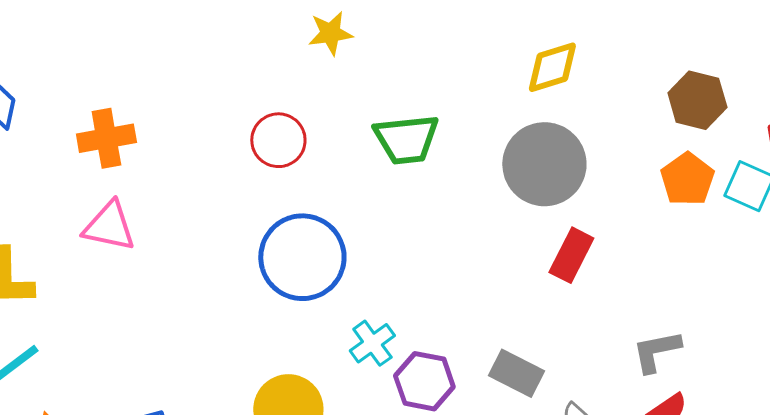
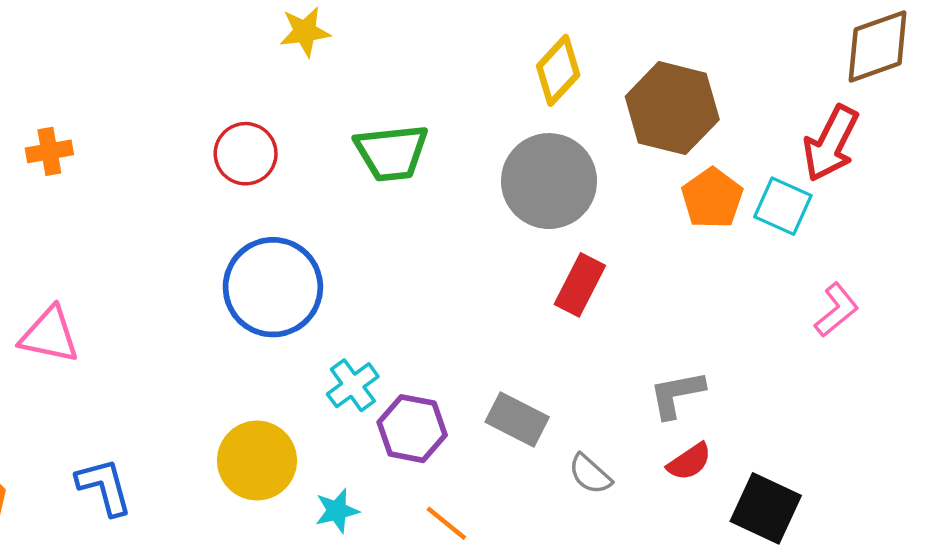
yellow diamond: (552, 67) -> (558, 70), turned -30
brown hexagon: (697, 100) -> (672, 108), moved, size x1.4
orange cross: (106, 138) -> (49, 151), size x0.7
pink triangle: (109, 226) -> (49, 335), moved

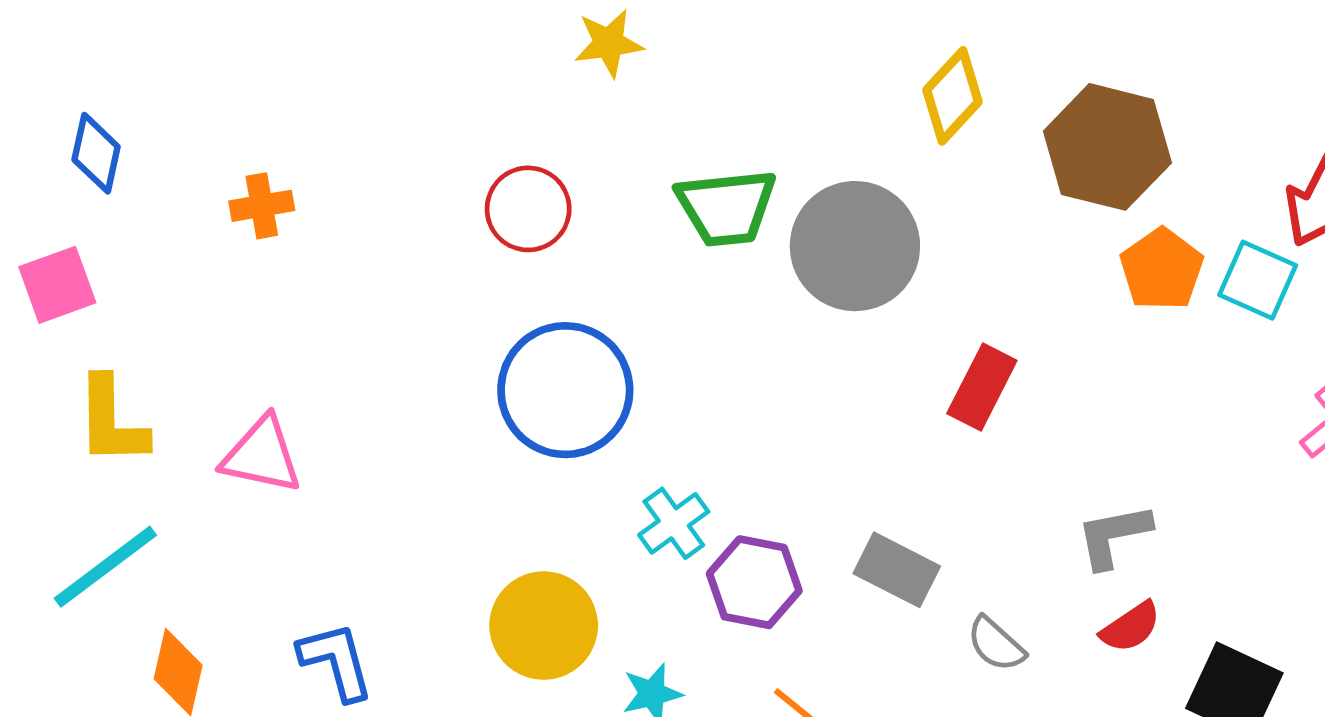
gray circle: (549, 181) -> (855, 246), moved

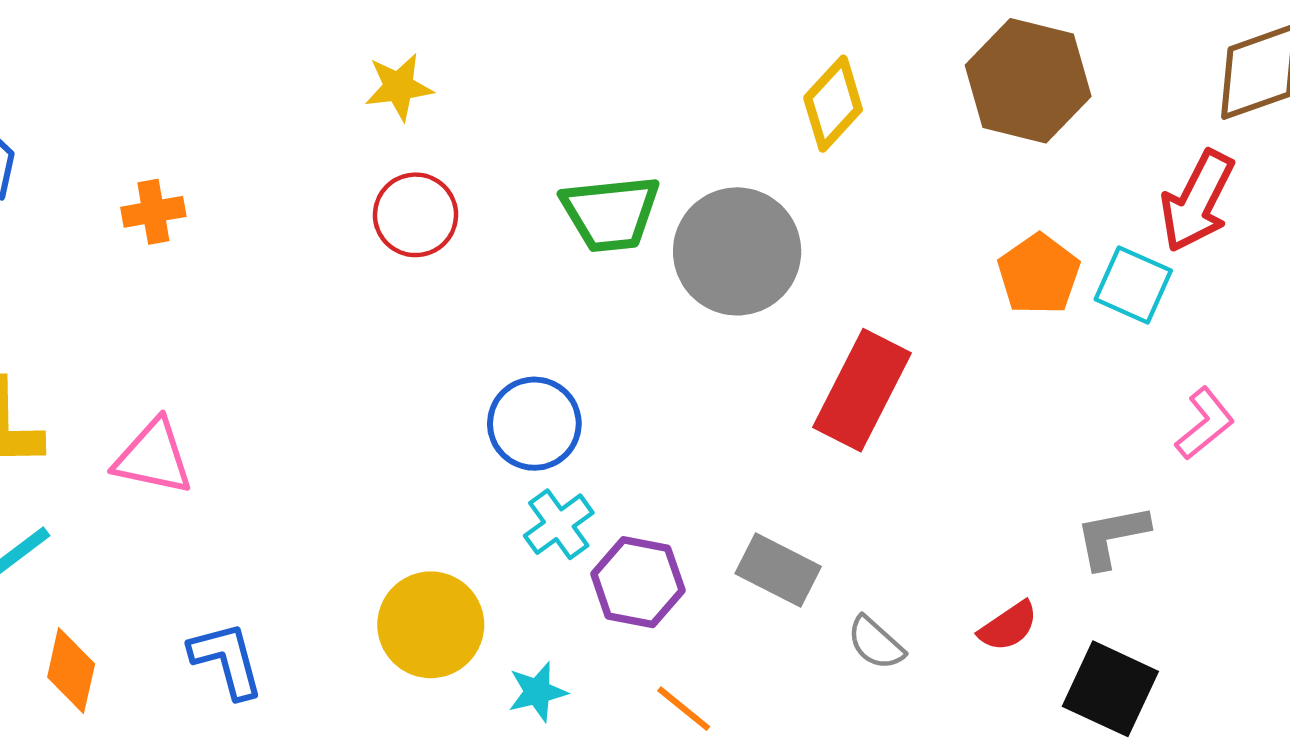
yellow star: (609, 43) -> (399, 87), moved
brown hexagon: (1107, 147) -> (1028, 81), moved
red rectangle: (982, 387) -> (862, 390), size x1.4
blue circle: (565, 390) -> (534, 424), moved, size x0.7
gray L-shape: (1114, 536) -> (1112, 536), moved

